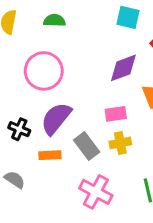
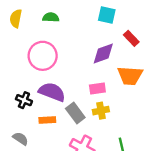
purple semicircle: (56, 118) -> (52, 92), turned 72

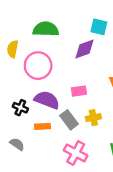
green semicircle: (51, 17) -> (46, 29), size x1.6
yellow semicircle: (16, 19) -> (13, 49), moved
purple diamond: (103, 53) -> (85, 49), moved
pink rectangle: (97, 88) -> (79, 91), moved

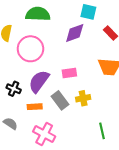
purple semicircle: (47, 100) -> (39, 81), turned -75
pink cross: (76, 153) -> (44, 134), moved

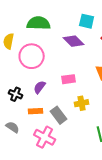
purple diamond: (75, 33) -> (74, 41), turned 65
purple semicircle: (39, 81) -> (40, 87), size x0.6
gray rectangle: (60, 100) -> (59, 115), moved

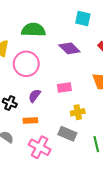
cyan square: (87, 21) -> (83, 19), moved
gray rectangle: (59, 115) -> (67, 134), moved, turned -30

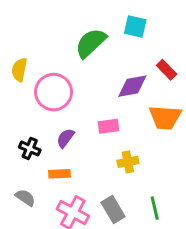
green semicircle: (33, 30) -> (91, 43), moved, turned -45
purple diamond: (69, 48) -> (132, 86), moved, turned -55
gray rectangle: (67, 134) -> (113, 210), moved, turned 36

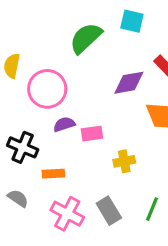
pink rectangle: (109, 126) -> (92, 134), moved
purple semicircle: (65, 138) -> (64, 124), moved, turned 36
black cross: (30, 149) -> (23, 147), size x1.4
green line: (155, 208) -> (152, 209), turned 35

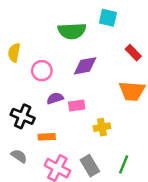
green semicircle: (86, 38) -> (72, 31), turned -140
purple diamond: (129, 83) -> (85, 66), moved
pink circle: (47, 89) -> (42, 71), size x0.7

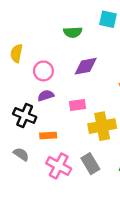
green semicircle: (72, 31) -> (73, 32), size x0.7
purple semicircle: (55, 98) -> (46, 96), moved
yellow cross: (102, 127) -> (102, 126), size x1.6

